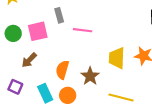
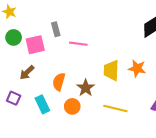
green circle: (13, 33) -> (14, 37), moved
orange circle: (68, 95) -> (72, 106), moved

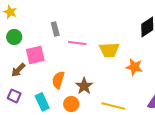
pink square: (35, 45) -> (35, 55), moved
yellow trapezoid: (111, 70) -> (109, 50), moved, turned -95
brown arrow: (27, 72) -> (18, 70), moved

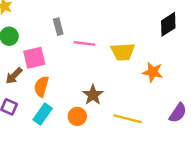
orange semicircle: (58, 80) -> (41, 86), moved
cyan rectangle: (42, 102) -> (43, 114), turned 60

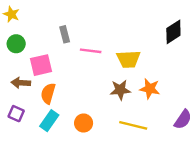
orange star: (153, 72) -> (150, 89), moved
brown arrow: (14, 76) -> (21, 83), turned 48
brown star: (93, 95) -> (120, 90), moved, turned 30

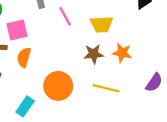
pink line: (91, 51) -> (65, 16), turned 54
cyan rectangle: (49, 121) -> (25, 106), moved
orange circle: (84, 123) -> (58, 86), size x1.6

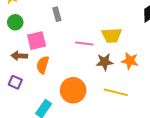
pink line: (65, 16) -> (84, 44), moved, turned -54

